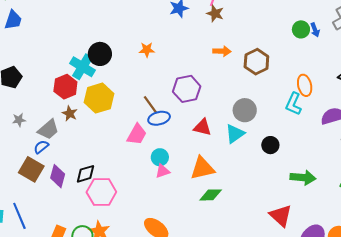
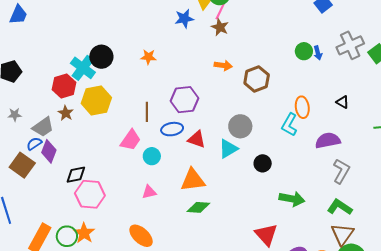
brown line: (150, 105) -> (147, 112), turned 30
blue ellipse: (159, 118) -> (172, 129), moved
cyan circle: (160, 157) -> (152, 156), moved
pink triangle: (163, 171) -> (149, 192), moved
purple diamond: (58, 176) -> (49, 151), moved

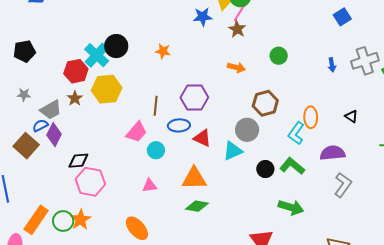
green circle: (304, 51) -> (279, 56), moved
brown hexagon: (257, 79) -> (265, 103), moved
green L-shape: (340, 207) -> (292, 166), moved

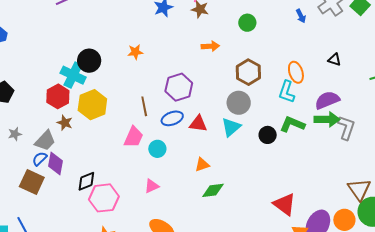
orange triangle: (194, 178) -> (202, 165), size x0.6
pink triangle: (149, 186) -> (152, 186), moved
green arrow: (291, 207) -> (327, 119), moved

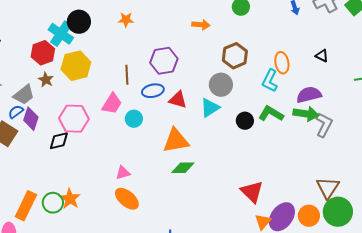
orange triangle: (202, 165) -> (176, 141), size x1.8
pink triangle: (152, 186) -> (123, 173), moved
pink hexagon: (104, 198) -> (74, 119), moved

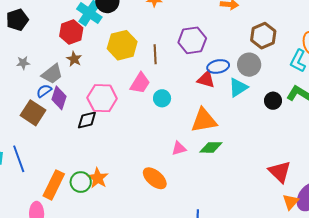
yellow hexagon: (76, 66) -> (122, 45), moved
blue ellipse: (153, 91) -> (218, 66), moved
pink triangle: (123, 173) -> (179, 148), moved

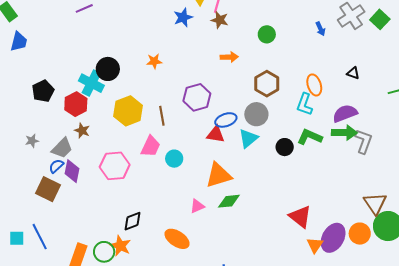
black pentagon: (17, 20) -> (43, 91), moved
black diamond: (87, 120) -> (133, 221), moved

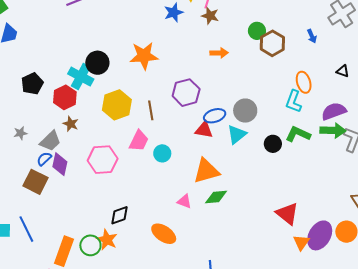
blue arrow: (320, 29) -> (312, 36), moved
orange star: (154, 61) -> (144, 56), size x1.8
brown hexagon: (267, 84) -> (272, 43), moved
pink triangle: (197, 206) -> (184, 201), turned 42

